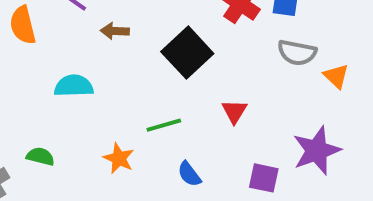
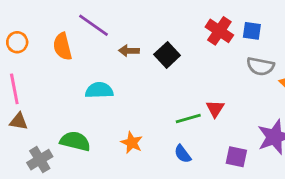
black square: (187, 53) -> (167, 55), moved, size x0.7
green line: (164, 125) -> (188, 119), moved
green semicircle: (40, 156) -> (75, 141), size x1.5

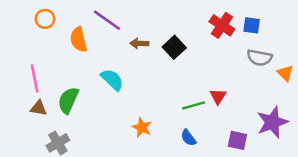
orange circle: (17, 42) -> (45, 19), moved
cyan semicircle: (99, 90) -> (112, 80), turned 45
green semicircle: (75, 141) -> (68, 100), moved, turned -80

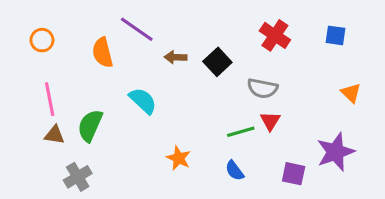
orange circle: (45, 19) -> (42, 40), moved
blue square: (252, 25) -> (336, 35), moved
gray semicircle: (259, 58) -> (263, 88), moved

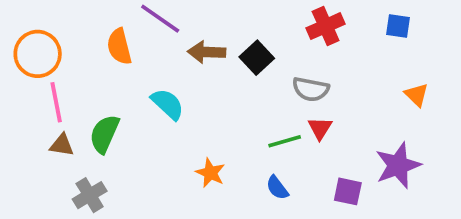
red cross: (275, 35) -> (326, 26), turned 32
orange circle: (42, 40) -> (38, 54), moved, size x1.6
brown arrow: (176, 57) -> (207, 52), size x1.4

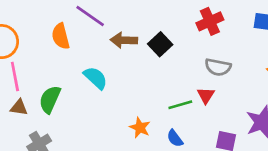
gray semicircle: (311, 89) -> (218, 67), moved
orange star: (210, 173) -> (140, 128), moved

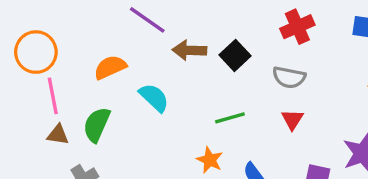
orange semicircle: (61, 36) -> (110, 67), moved, turned 80
gray semicircle: (218, 67) -> (289, 77), moved
green line: (180, 105) -> (230, 118), moved

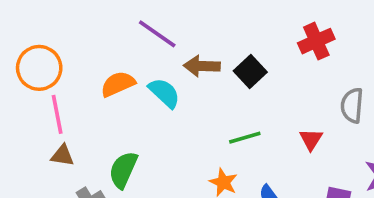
gray semicircle: (289, 77) -> (352, 105), moved, turned 84
cyan semicircle: (154, 98) -> (164, 93), moved
green semicircle: (97, 125) -> (123, 170), moved

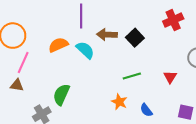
purple line: (157, 34) -> (81, 16), turned 55
pink line: (57, 114) -> (23, 62), turned 35
brown triangle: (62, 155) -> (17, 85), moved

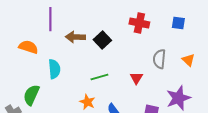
red cross: (173, 20) -> (139, 23), turned 36
orange semicircle: (58, 45) -> (28, 47), turned 42
cyan semicircle: (85, 50) -> (54, 69), moved, turned 42

